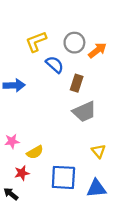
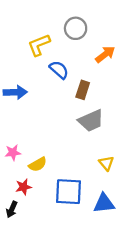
gray circle: (74, 43) -> (76, 28), moved
black arrow: (11, 194) -> (12, 209), turned -104

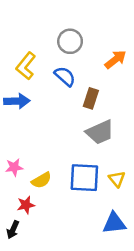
gray circle: (76, 28) -> (70, 41), moved
yellow L-shape: (39, 45) -> (26, 66), moved, turned -30
blue square: (69, 192) -> (84, 178), moved

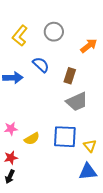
yellow L-shape: (26, 66) -> (20, 36), moved
blue semicircle: (65, 76) -> (41, 65), moved
yellow triangle: (117, 179) -> (90, 146), moved
red star: (26, 205) -> (11, 158), moved

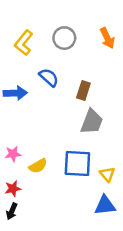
orange arrow: (89, 46) -> (107, 38), moved, turned 102
gray trapezoid: (77, 102) -> (92, 122), turned -45

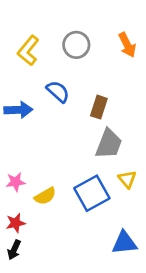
blue square: (77, 164) -> (92, 193), turned -32
yellow triangle: (107, 174) -> (127, 179), moved

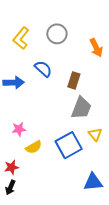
orange arrow: (127, 45) -> (96, 48), moved
pink star: (16, 182) -> (19, 129), moved

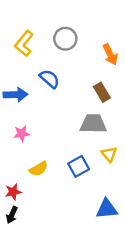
brown rectangle: (74, 80) -> (102, 92), moved, turned -49
gray trapezoid: (81, 108) -> (93, 124), turned -110
pink star: (19, 129) -> (22, 134), moved
blue square: (69, 145) -> (79, 166), size x0.7

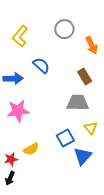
gray circle: (65, 39) -> (64, 29), moved
pink star: (22, 134) -> (18, 111), size x1.6
yellow semicircle: (39, 169) -> (31, 149), moved
blue triangle: (107, 209) -> (83, 156), moved, turned -42

